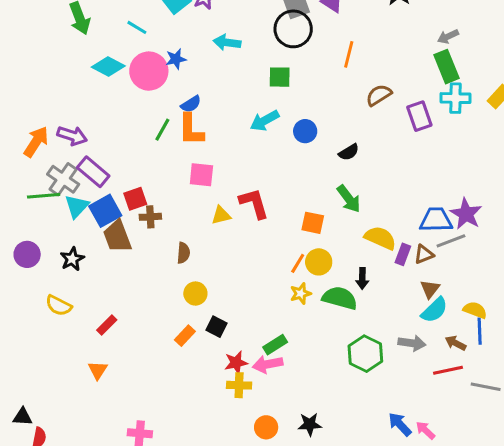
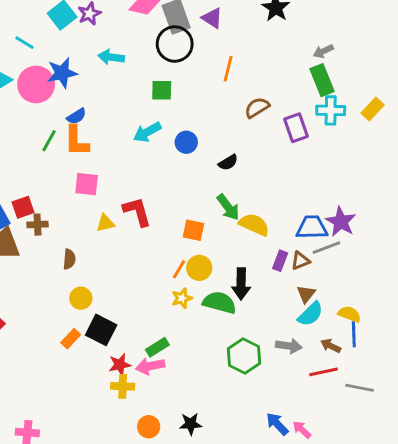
blue star: (176, 59) -> (62, 73), size x1.5
yellow semicircle: (380, 238) -> (254, 225), moved
black arrow: (362, 278) -> (241, 284), size x1.5
black square: (216, 327) -> (101, 330), size x1.5

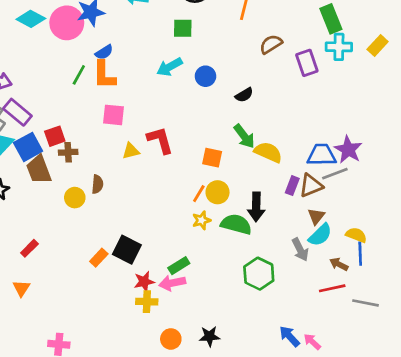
brown triangle: (300, 261) -> (311, 186), size x1.4
yellow circle: (81, 298) -> (75, 198), moved
gray arrow: (289, 346) -> (300, 250), moved, turned 55

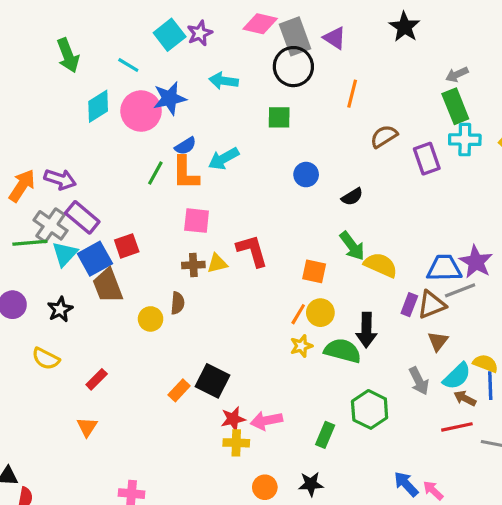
cyan diamond: (31, 19) -> (98, 106), turned -60
cyan arrow: (169, 67) -> (224, 159), moved
brown cross: (68, 152) -> (193, 265), moved
cyan semicircle: (320, 235) -> (457, 376), moved
green rectangle: (179, 266) -> (325, 435), moved, turned -35

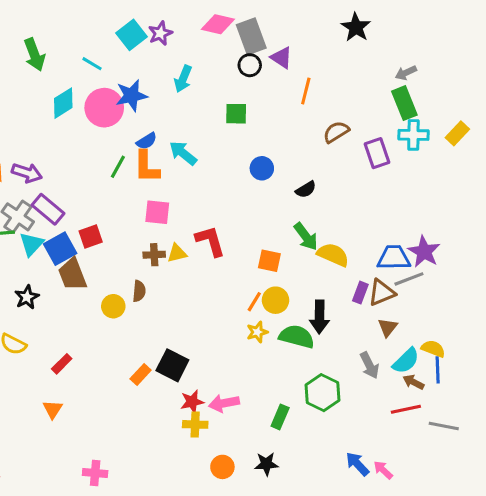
purple triangle: (335, 38) -> (282, 58), moved
black circle: (293, 67) -> (250, 65), size x0.6
cyan arrow: (224, 81) -> (183, 79), turned -76
cyan arrow: (224, 159) -> (183, 153), turned 68

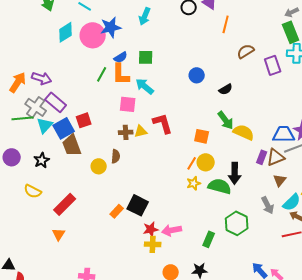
green square: (236, 114) -> (146, 57), moved
cyan arrow: (183, 153) -> (145, 86), moved
red rectangle: (62, 364) -> (65, 204), size x1.6

